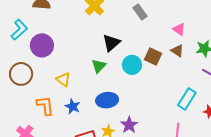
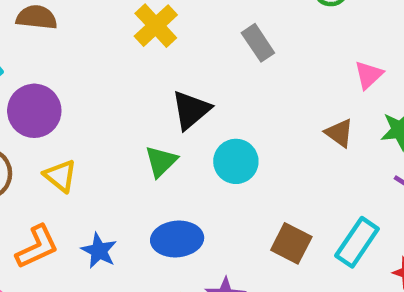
pink triangle: (179, 29) -> (369, 75), moved, turned 40
brown square: (153, 57) -> (291, 243), moved
yellow triangle: (63, 80) -> (60, 176), moved
orange L-shape: (45, 106) -> (37, 247), turned 70

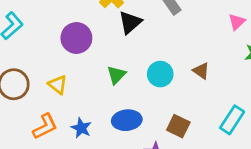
black triangle: (191, 110) -> (130, 22), moved
purple circle: (34, 111) -> (76, 38), moved
brown triangle: (339, 133) -> (201, 71), moved
brown square: (291, 243) -> (178, 126), moved

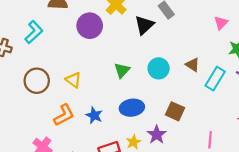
black triangle: (130, 22) -> (144, 25), moved
purple circle: (76, 38) -> (90, 26), moved
cyan rectangle: (232, 120) -> (215, 79), moved

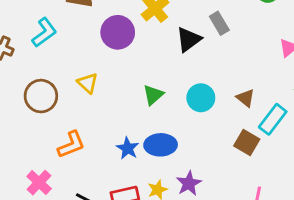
yellow triangle: (73, 80) -> (88, 83), moved
brown square: (175, 111) -> (247, 142), moved
blue star: (94, 115) -> (128, 148), moved

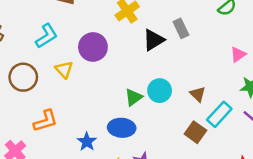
cyan L-shape: (44, 32) -> (46, 36), moved
purple circle: (118, 32) -> (93, 47), moved
green triangle: (153, 95) -> (134, 97), moved
blue star: (128, 148) -> (87, 142), moved

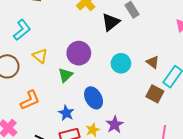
purple circle: (93, 47) -> (79, 53), moved
green triangle: (134, 97) -> (66, 75), moved
blue ellipse: (122, 128) -> (94, 98), turned 65

